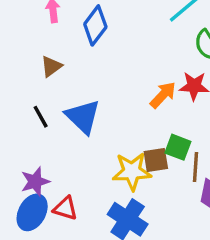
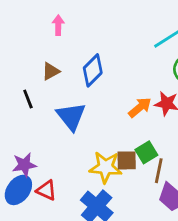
blue diamond: (95, 25) -> (93, 70), moved
black line: (41, 117) -> (28, 99), moved
green square: (178, 147) -> (146, 152), turned 30

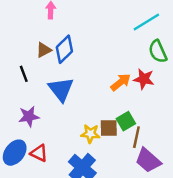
blue diamond: (93, 70) -> (64, 49), moved
purple star: (24, 165) -> (29, 116), moved
yellow star: (106, 167) -> (90, 134), size x0.7

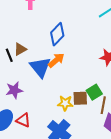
blue diamond: (64, 49) -> (57, 34), moved
brown triangle: (44, 50) -> (20, 49), moved
orange arrow: (121, 82) -> (56, 60), moved

